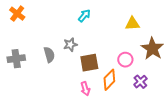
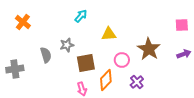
orange cross: (17, 14) -> (23, 22), moved
yellow triangle: (132, 24) -> (109, 34), moved
gray cross: (16, 59) -> (15, 69), moved

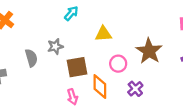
orange diamond: (106, 80) -> (100, 87), turned -45

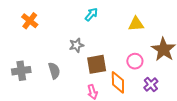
yellow triangle: (103, 34) -> (136, 24), moved
gray semicircle: (31, 58) -> (54, 71), moved

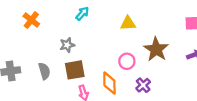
orange cross: (30, 21) -> (31, 20), moved
brown square: (97, 64) -> (75, 70), moved

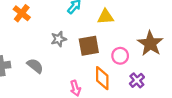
yellow triangle: (128, 23) -> (106, 17), moved
brown square: (75, 70) -> (89, 46), moved
gray semicircle: (44, 71) -> (35, 66), turned -35

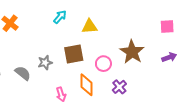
gray star: (59, 39) -> (45, 63), moved

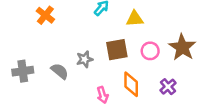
pink circle: (103, 64) -> (150, 51), moved

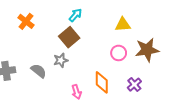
yellow triangle: (135, 19) -> (123, 25), moved
brown star: (182, 47) -> (147, 50), turned 30
brown square: (117, 50) -> (69, 37), moved, turned -30

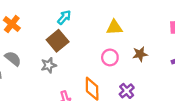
brown star: (147, 50) -> (140, 54), size x0.6
gray semicircle: (39, 71) -> (13, 59), moved

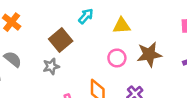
cyan arrow: (64, 17) -> (86, 16), moved
brown star: (140, 54) -> (149, 54), size x1.5

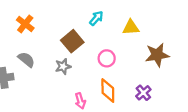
pink circle: (117, 58) -> (107, 58), moved

